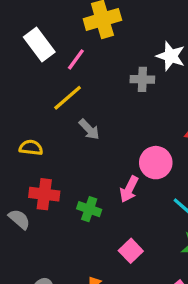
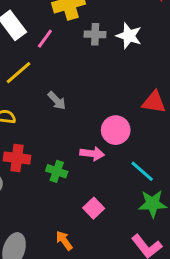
gray cross: (142, 79) -> (95, 34), moved
yellow line: (68, 98) -> (18, 73), moved
pink arrow: (129, 189) -> (92, 154), turned -110

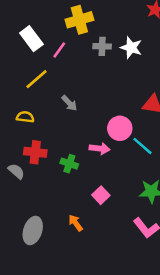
cyan line: (142, 171) -> (142, 146), moved

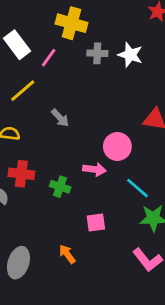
yellow cross: (79, 20) -> (72, 23), turned 32
cyan line: (142, 146) -> (137, 188), moved
pink square: (101, 195) -> (96, 222), turned 36

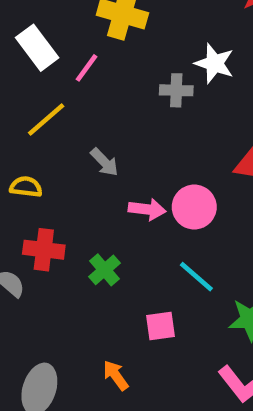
gray cross: (97, 53) -> (176, 90), moved
pink arrow: (94, 169) -> (147, 209), moved
green cross: (60, 187) -> (104, 270), turned 30
cyan line: (137, 188) -> (196, 277), moved

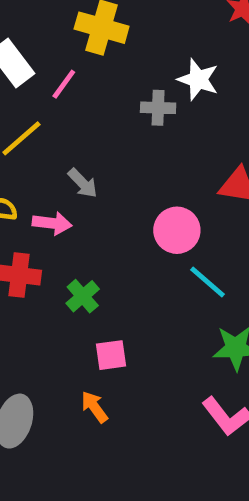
pink arrow: (147, 209) -> (52, 223), moved
cyan line: (196, 277) -> (208, 282), moved
pink square: (161, 326) -> (111, 355), moved

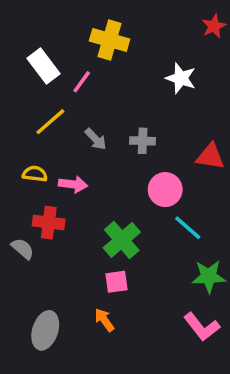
gray cross: (158, 108) -> (143, 141), moved
gray arrow: (83, 183) -> (96, 139), moved
green cross: (83, 296) -> (122, 240), moved, size x1.5

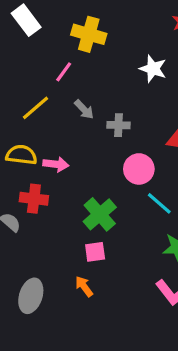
white rectangle: (43, 66) -> (26, 20), moved
gray arrow: (96, 139) -> (84, 109), moved
yellow semicircle: (35, 174) -> (21, 155), size x1.4

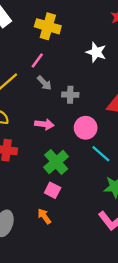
pink line: (64, 72) -> (37, 61), moved
pink arrow: (56, 164) -> (44, 124), moved
pink square: (95, 252) -> (53, 190), turned 35

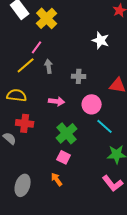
yellow cross: (48, 26) -> (47, 18), moved, turned 30
pink line: (37, 61) -> (37, 47), moved
gray arrow: (44, 83) -> (49, 66), moved, turned -144

